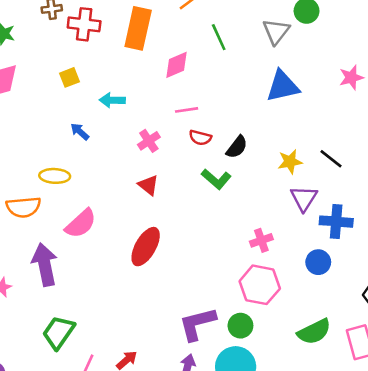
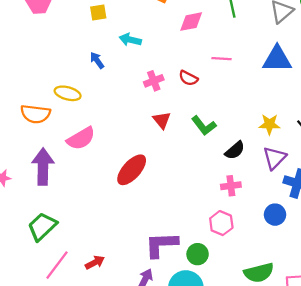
pink line: (187, 110) -> (222, 59), moved
red semicircle: (200, 138) -> (188, 78), moved
black semicircle: (237, 147) -> (235, 150), moved
red triangle: (148, 185) -> (162, 120), moved
pink hexagon: (260, 285) -> (221, 223), size x0.7

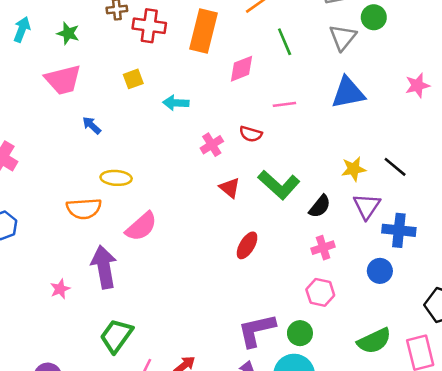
blue arrow: (97, 60) -> (92, 125), moved
green L-shape: (204, 126) -> (279, 185), size x1.4
red ellipse: (132, 170) -> (247, 245), moved, size x0.7

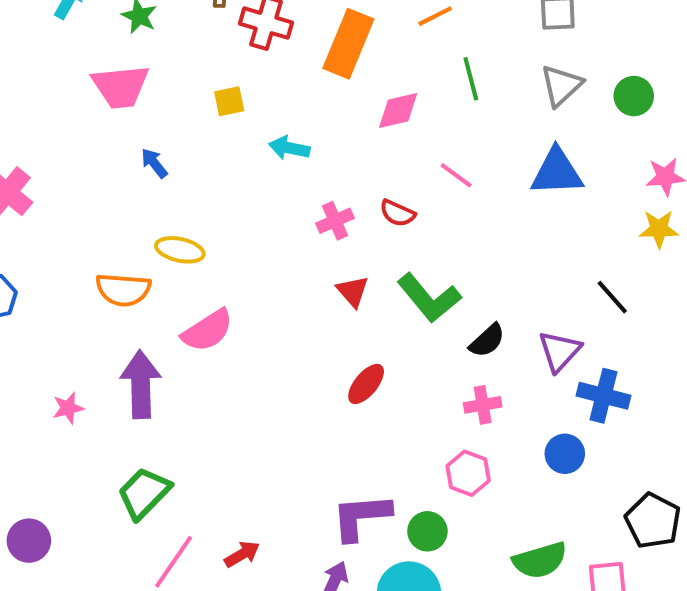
green circle: (374, 17) -> (634, 96), moved
pink line: (284, 104) -> (456, 175), turned 35
yellow star: (354, 169) -> (659, 229), moved

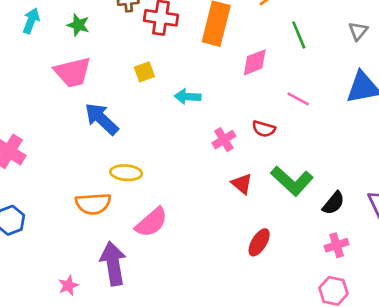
gray triangle: (561, 85) -> (358, 31), size x0.7
blue arrow: (154, 163) -> (102, 119), size x1.8

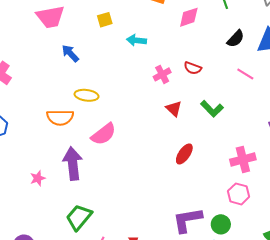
pink line: (298, 99) -> (245, 74), moved
blue arrow: (102, 119) -> (70, 53), size x0.7
green L-shape: (292, 181) -> (212, 109), size x0.7
black semicircle: (334, 203) -> (236, 39), moved
pink cross: (337, 245) -> (243, 159), size x1.4

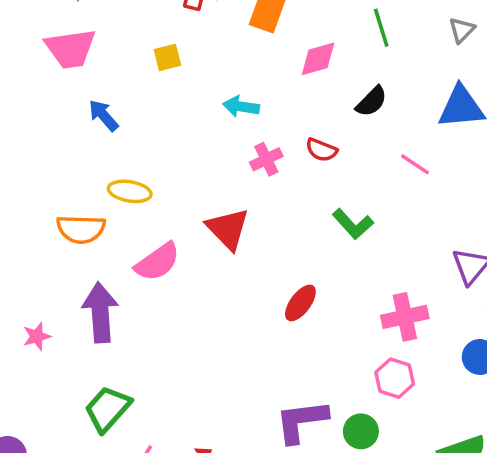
black semicircle: (236, 39) -> (372, 102), moved
cyan arrow: (136, 40) -> (241, 107), moved
red triangle: (174, 109) -> (228, 229), moved, size x1.5

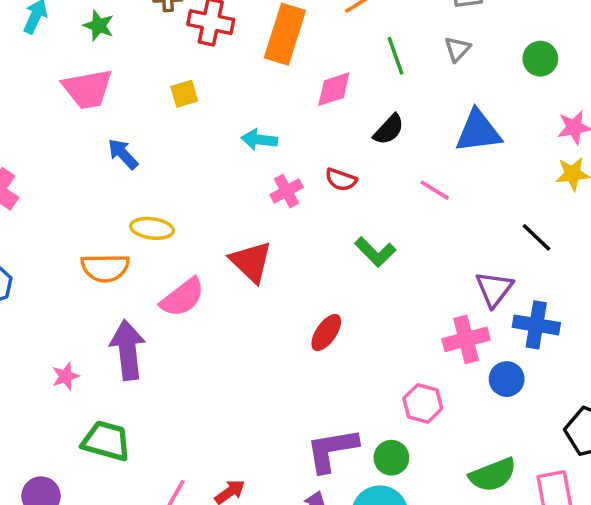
gray triangle: (462, 30) -> (457, 49), moved
pink cross: (405, 317) -> (466, 339), moved
green trapezoid: (108, 409) -> (106, 441), moved, turned 66

